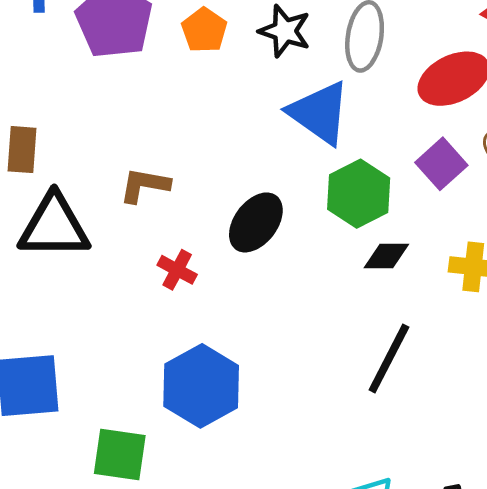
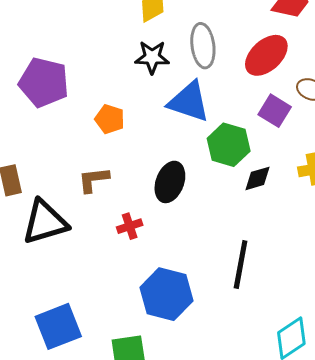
orange pentagon: (204, 30) -> (110, 119), moved
red cross: (177, 270) -> (130, 226), turned -30
black line: (389, 358) -> (241, 264), moved

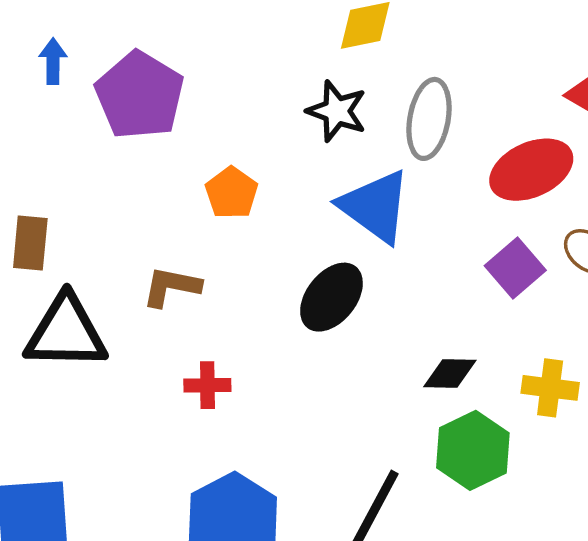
green hexagon: (229, 145) -> (473, 450), moved
black ellipse: (170, 182) -> (331, 297), moved

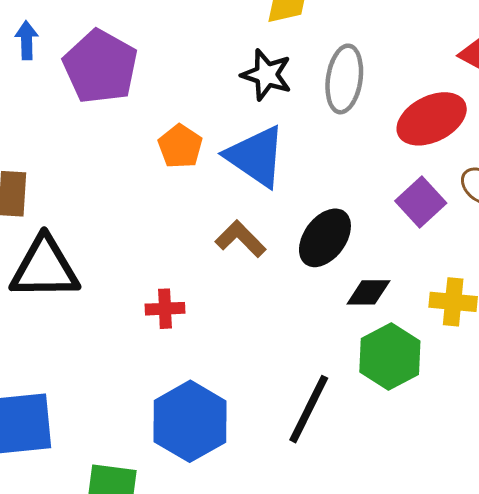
blue triangle: (375, 206) -> (256, 156), moved
brown L-shape: (171, 287) -> (241, 239), moved, turned 36
black ellipse: (331, 297) -> (325, 238), moved

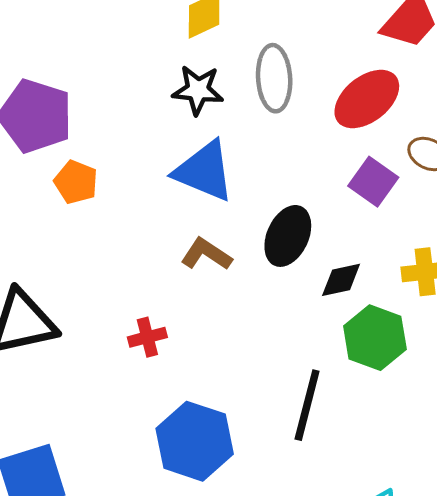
orange pentagon: (180, 146) -> (76, 182), moved

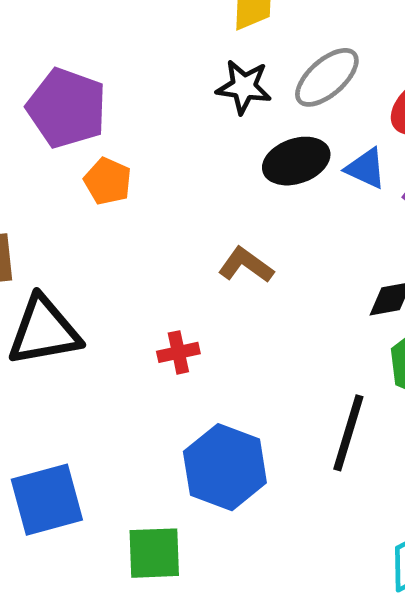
gray ellipse: (274, 78) -> (327, 77), turned 50
blue triangle: (204, 171) -> (366, 168), moved, size x0.6
black ellipse: (288, 236) -> (296, 161), moved, turned 44

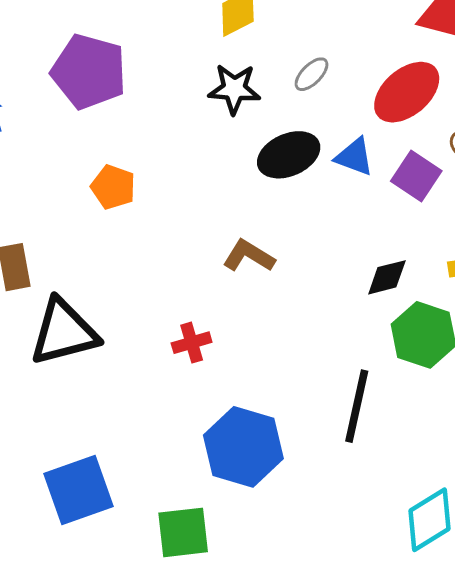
gray ellipse: (327, 77) -> (311, 74), size x0.6
purple pentagon: (67, 108) -> (89, 72), moved

